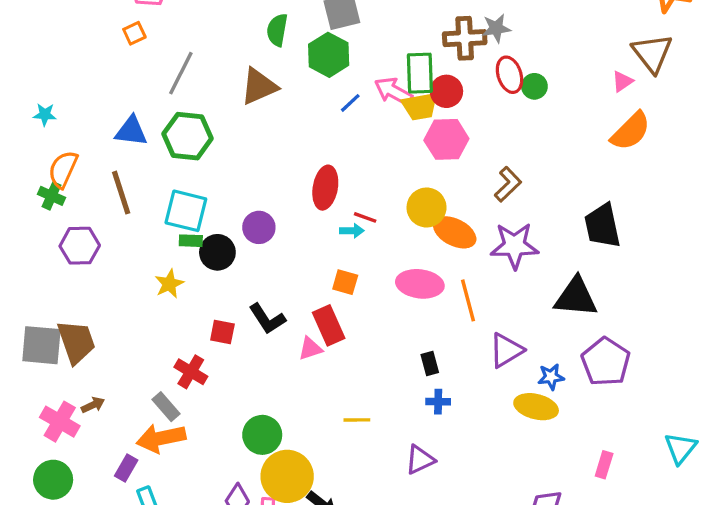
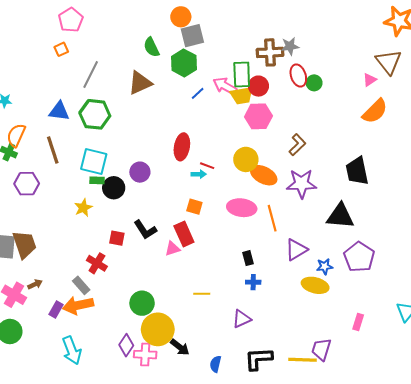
green semicircle: (277, 30) -> (151, 47), turned -36
purple rectangle: (126, 468) -> (56, 309), moved

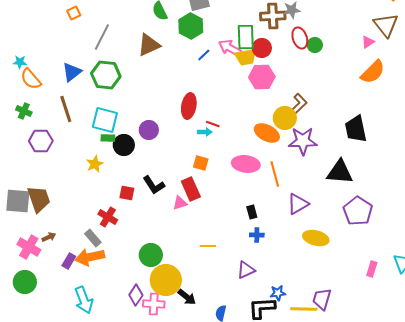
blue triangle: (59, 111) -> (72, 72), turned -45
orange semicircle: (16, 135) -> (31, 79), moved, turned -65
yellow circle: (246, 159) -> (285, 118), moved
blue star: (325, 266) -> (278, 293), moved
pink rectangle: (358, 322) -> (372, 269), moved

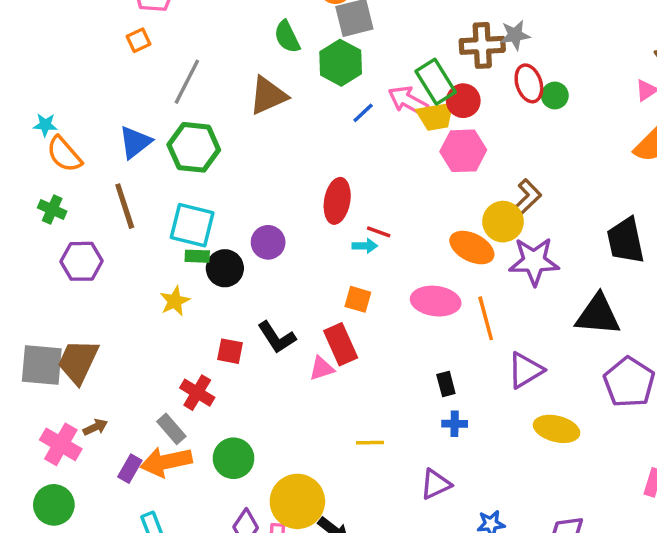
green rectangle: (246, 37) -> (436, 82), turned -30
brown trapezoid: (39, 199) -> (78, 362), turned -136
green circle: (151, 255) -> (234, 458), moved

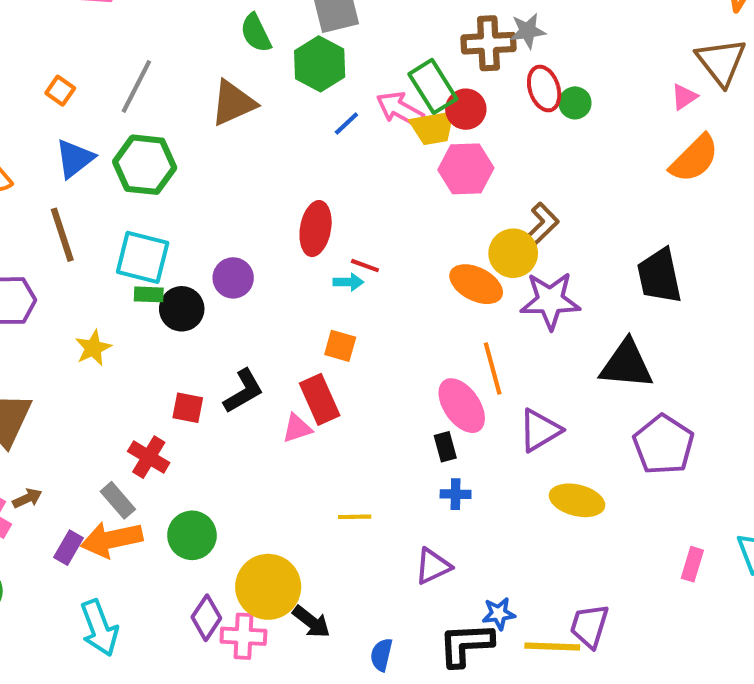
orange square: (139, 40) -> (60, 91), moved, turned -30
yellow star: (175, 301) -> (93, 348), moved
pink ellipse: (436, 301) -> (462, 406), moved, turned 48
black L-shape: (277, 337) -> (243, 391), turned -87

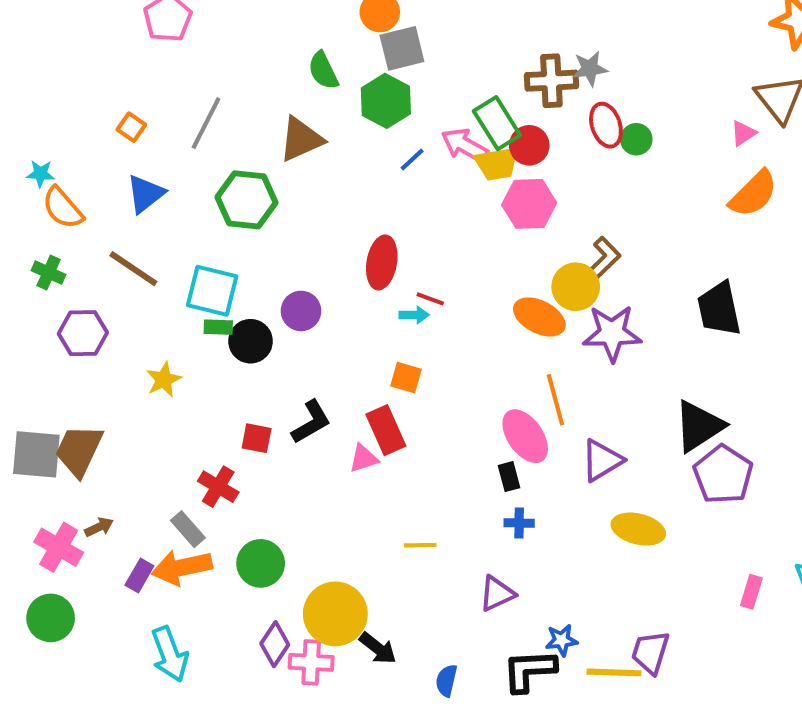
green hexagon: (145, 165) -> (246, 200), moved
brown line: (62, 235) -> (133, 269), turned -38
black triangle: (626, 364) -> (699, 426), moved, turned -38

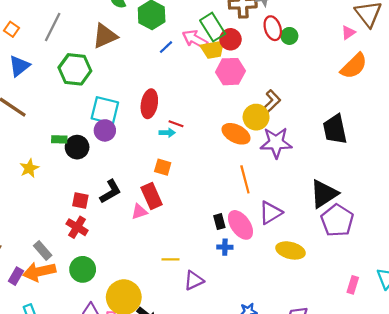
cyan square: (212, 291) -> (105, 110), moved
pink ellipse: (525, 436) -> (240, 225), moved
red cross: (218, 487) -> (77, 227), moved
purple triangle: (497, 594) -> (194, 280), moved

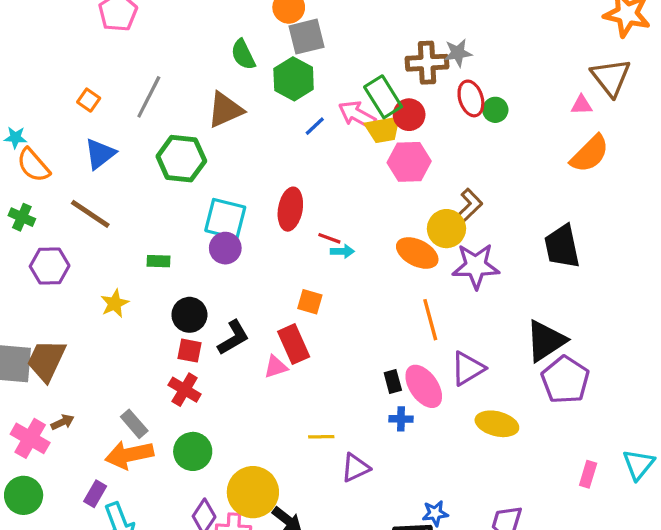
pink triangle: (348, 33) -> (582, 105), turned 32
cyan arrow: (167, 133) -> (342, 251), moved
black circle: (77, 147) -> (189, 315), moved
purple rectangle: (16, 276) -> (95, 494), moved

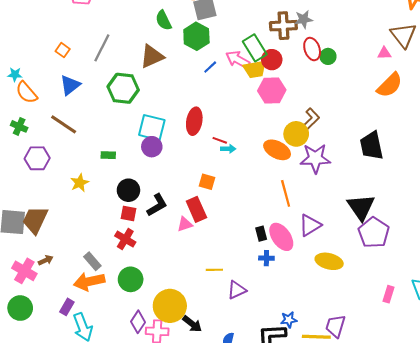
black triangle: (546, 341) -> (361, 207), turned -32

